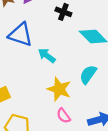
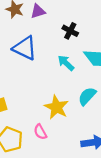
cyan arrow: (47, 56) -> (66, 63), moved
pink semicircle: (63, 116) -> (40, 132), moved

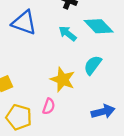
pink semicircle: (40, 132) -> (49, 106), turned -126

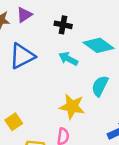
blue triangle: (24, 23) -> (22, 56), turned -36

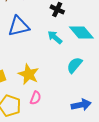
yellow star: (72, 107) -> (29, 74), moved

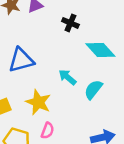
blue triangle: (19, 26) -> (21, 60), moved
cyan arrow: (55, 37) -> (67, 77), moved

